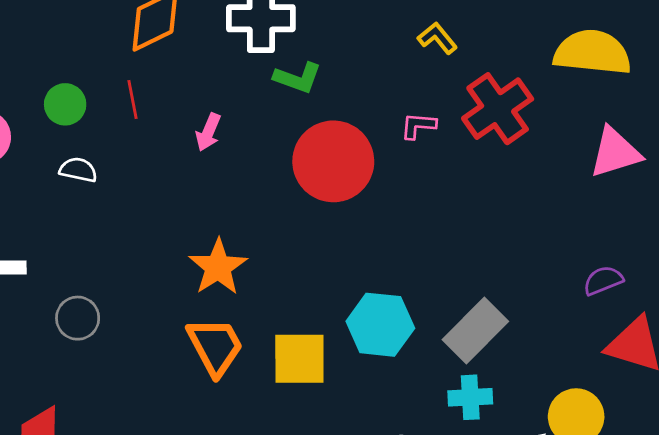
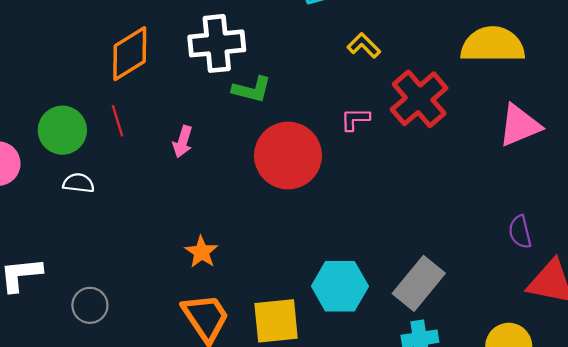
green circle: (65, 104) -> (62, 130), size x1.4
orange star: (218, 267) -> (202, 252), size x0.7
purple semicircle: (603, 280) -> (520, 232), turned -76

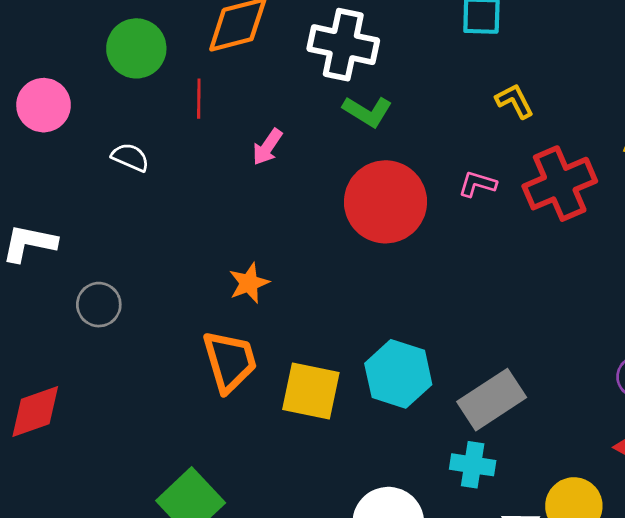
green circle: (62, 130) -> (136, 48), moved

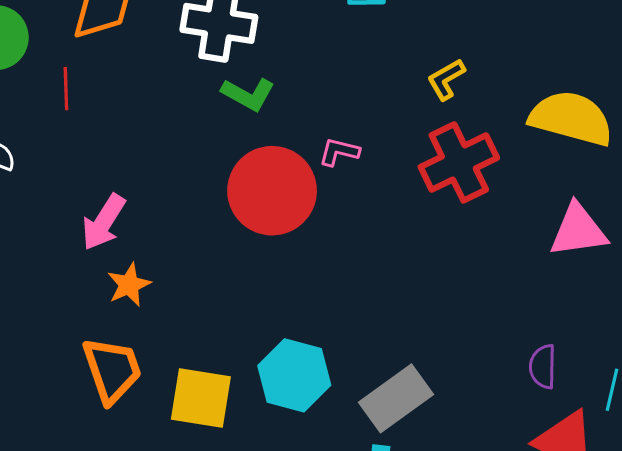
yellow L-shape: (515, 101) -> (446, 79), moved, turned -90
pink arrow: (267, 147) -> (104, 222), moved, size x1.4
pink L-shape: (477, 184) -> (339, 152), moved

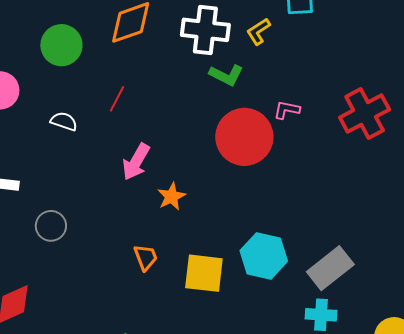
yellow L-shape: (446, 79) -> (258, 31), moved
red line: (66, 89) -> (117, 99), moved, turned 32
orange star: (129, 285) -> (171, 197), moved
orange trapezoid: (112, 370) -> (146, 257), size x0.6

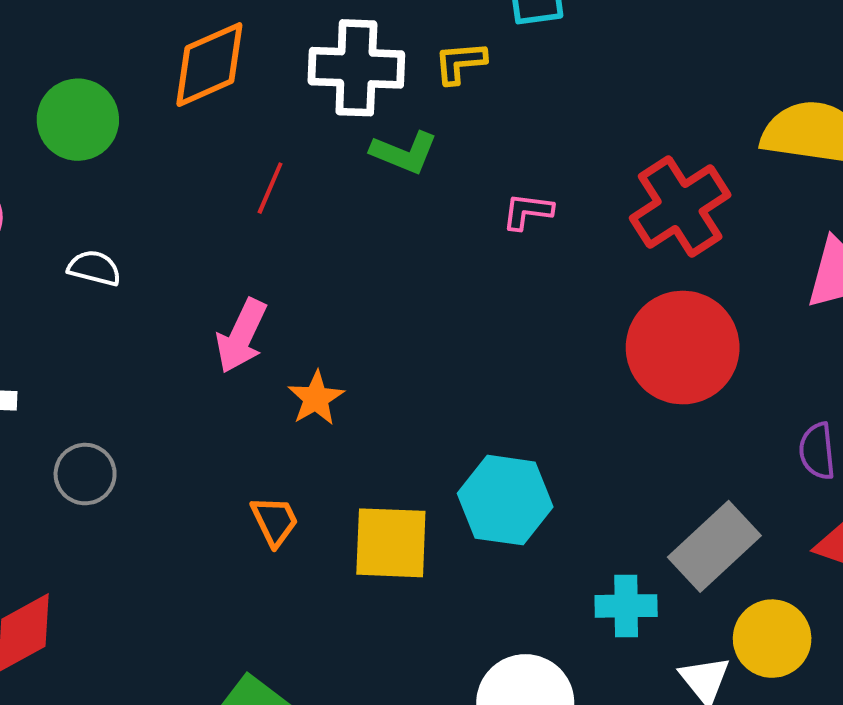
yellow L-shape: (258, 31) -> (460, 63), turned 32
red line: (117, 99) -> (270, 188), moved
red circle: (244, 137) -> (683, 348), moved
gray rectangle: (330, 268) -> (714, 546), moved

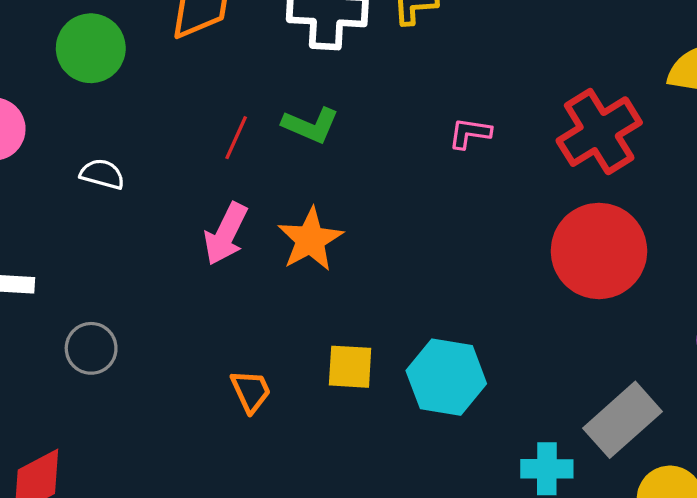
green L-shape: (404, 152) -> (311, 125), moved
red line: (270, 188) -> (236, 138), moved
orange star: (316, 398) -> (310, 240), moved, size x1.4
yellow square: (391, 543) -> (350, 367), moved, size x0.7

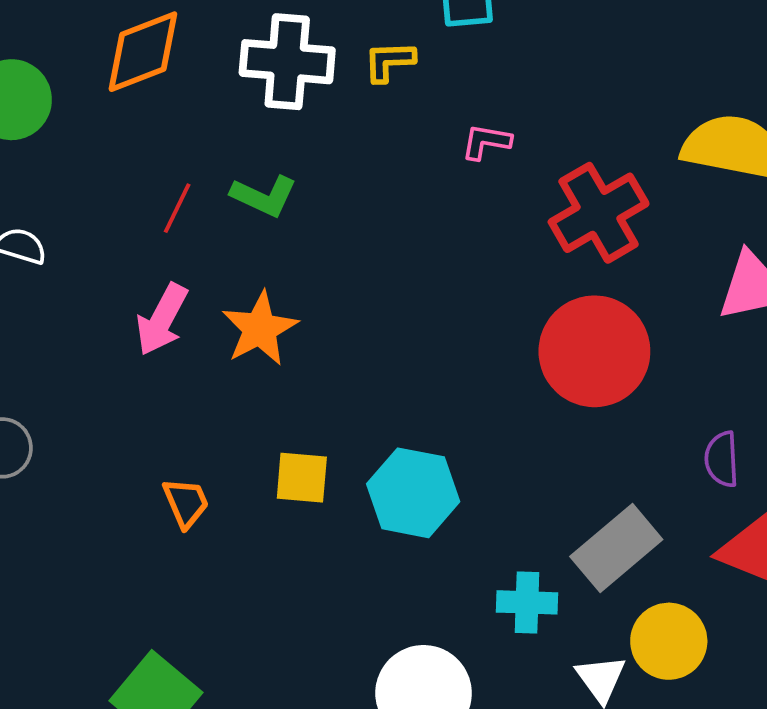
pink L-shape: (470, 133) -> (486, 142), moved

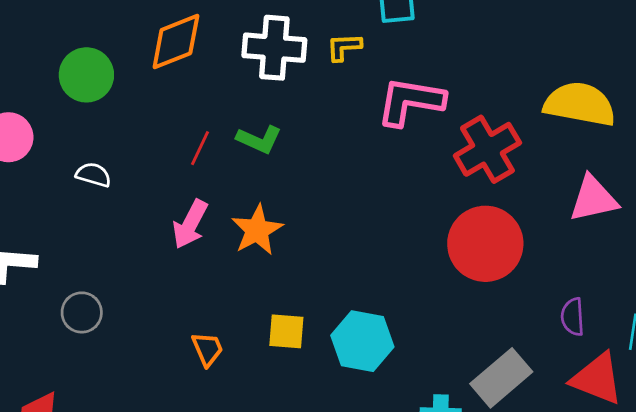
pink L-shape: (486, 142) -> (410, 101), size x2.0

